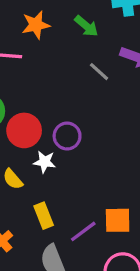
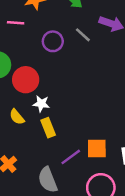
purple circle: (67, 136) -> (53, 41), moved
yellow rectangle: (44, 216) -> (48, 128), moved

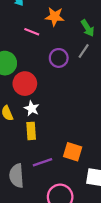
gray line: (83, 35) -> (84, 51), moved, turned 64
orange square: (97, 148) -> (73, 152), moved

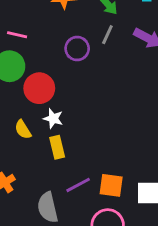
pink line: (32, 32) -> (17, 35), moved
orange square: (73, 152) -> (111, 185), moved

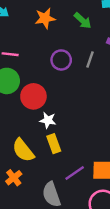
gray line: (107, 35) -> (90, 60), moved
yellow semicircle: (23, 130) -> (23, 150), moved, size x1.5

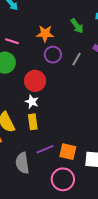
orange star: (45, 18) -> (45, 34), moved
red circle: (33, 96) -> (35, 81), moved

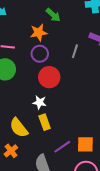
green arrow: (77, 26) -> (53, 15), moved
purple circle: (53, 55) -> (40, 54), moved
red circle: (35, 81) -> (49, 77), moved

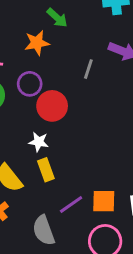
purple circle: (40, 54) -> (30, 84), moved

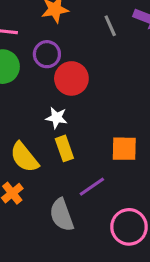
gray line: (88, 69) -> (110, 26), moved, turned -42
orange square: (104, 201) -> (124, 149), moved

